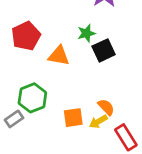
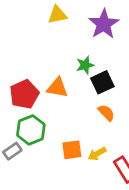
red pentagon: (26, 36) -> (24, 94), moved
orange semicircle: (106, 107) -> (106, 113), moved

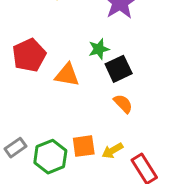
red pentagon: (24, 94) -> (29, 55), moved
green hexagon: (31, 130) -> (50, 157), moved

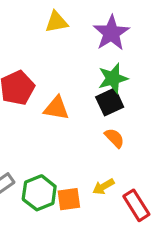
green star: (99, 49) -> (113, 78), moved, size x1.4
orange square: (84, 146) -> (69, 199), moved

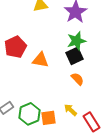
yellow arrow: (103, 187) -> (70, 110), turned 72

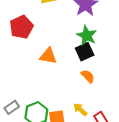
green star: (76, 41) -> (87, 36), turned -30
red pentagon: (15, 47) -> (21, 27), moved

